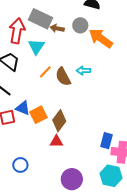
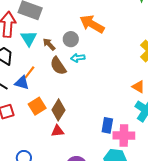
gray circle: (80, 25) -> (71, 39), moved
brown arrow: (57, 28) -> (49, 44), moved, turned 40
orange line: (45, 72) -> (29, 72), moved
blue triangle: (23, 108) -> (22, 83), moved

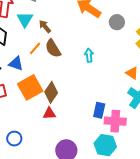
gray circle: (71, 39) -> (117, 22), moved
cyan arrow: (78, 58) -> (89, 55), moved, turned 88
orange line: (29, 72) -> (35, 48), moved
orange square: (37, 106) -> (30, 87), size x1.4

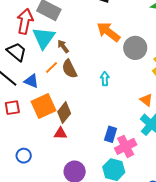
cyan triangle: (25, 19) -> (44, 38), size x1.4
gray circle: (117, 22) -> (135, 48), size x1.5
pink cross: (115, 121) -> (126, 146), turned -35

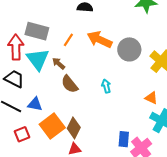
orange line: (51, 68) -> (68, 40), moved

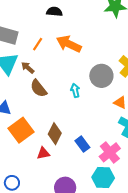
gray circle: (129, 49) -> (101, 76), moved
brown diamond: (74, 128) -> (55, 134), moved
blue rectangle: (124, 139) -> (82, 144), moved, turned -42

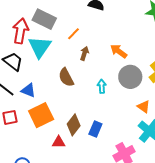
orange arrow: (69, 44) -> (119, 51), moved, size x0.7
brown arrow: (28, 68) -> (84, 53), moved, turned 56
blue rectangle: (82, 144) -> (95, 129), moved, turned 49

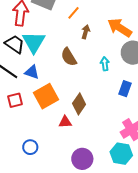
cyan triangle: (40, 47) -> (34, 42), moved
orange arrow: (119, 51) -> (120, 28), size x1.4
blue rectangle: (95, 129) -> (125, 89), moved

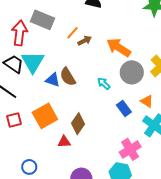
brown arrow: (86, 32) -> (85, 41), moved, turned 48
cyan arrow: (105, 64) -> (104, 84), turned -40
blue triangle: (32, 72) -> (53, 80), moved
blue rectangle: (125, 89) -> (124, 108), turned -56

